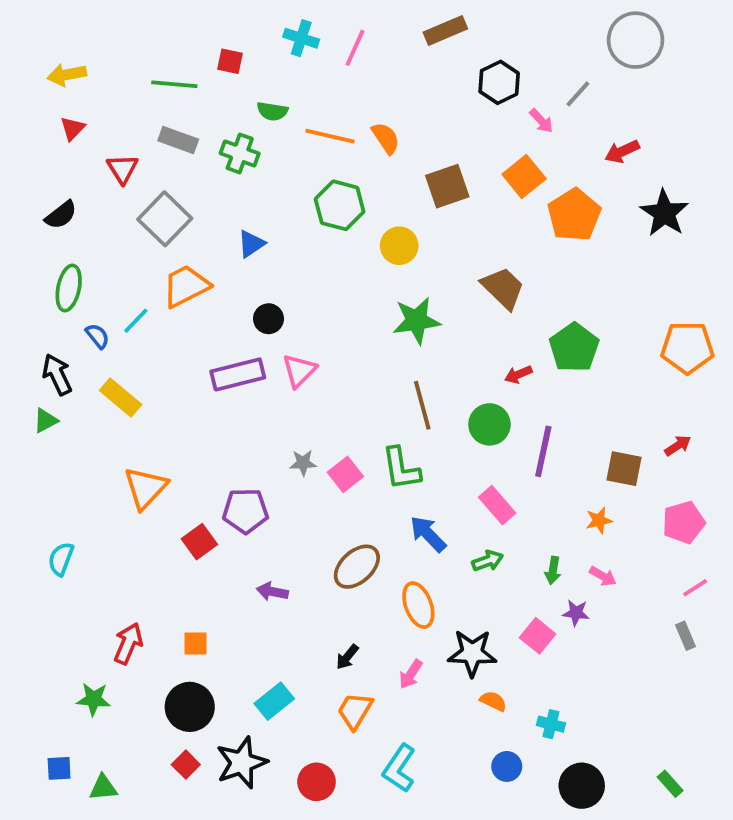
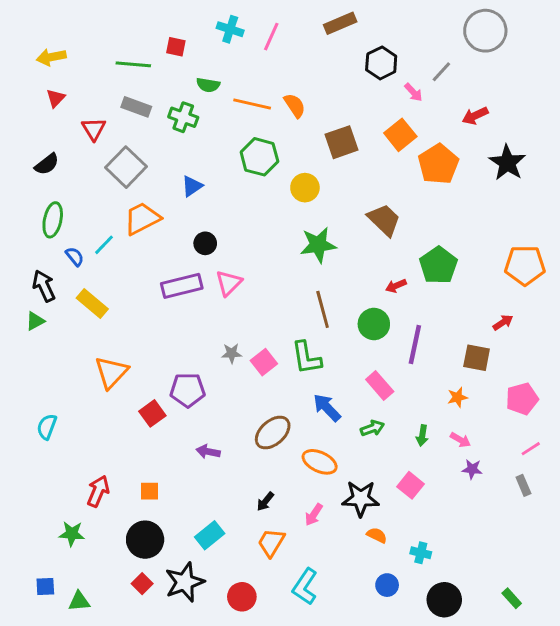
red arrow: (678, 446) -> (503, 323), moved
orange ellipse: (418, 605) -> (320, 462), turned -44
purple star: (576, 613) -> (472, 469), moved

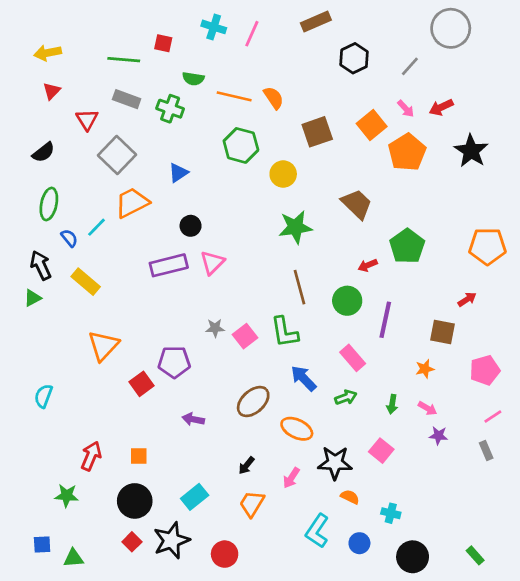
pink arrow: (413, 92) -> (406, 109), moved
cyan L-shape: (305, 587) -> (317, 531), moved

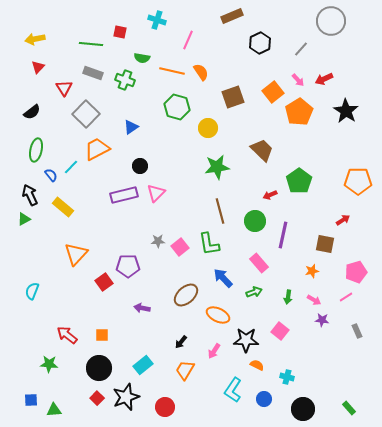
pink line: (252, 34) -> (188, 40), moved
pink line: (493, 416) -> (346, 297), moved
red arrow: (91, 456) -> (67, 335), turned -75

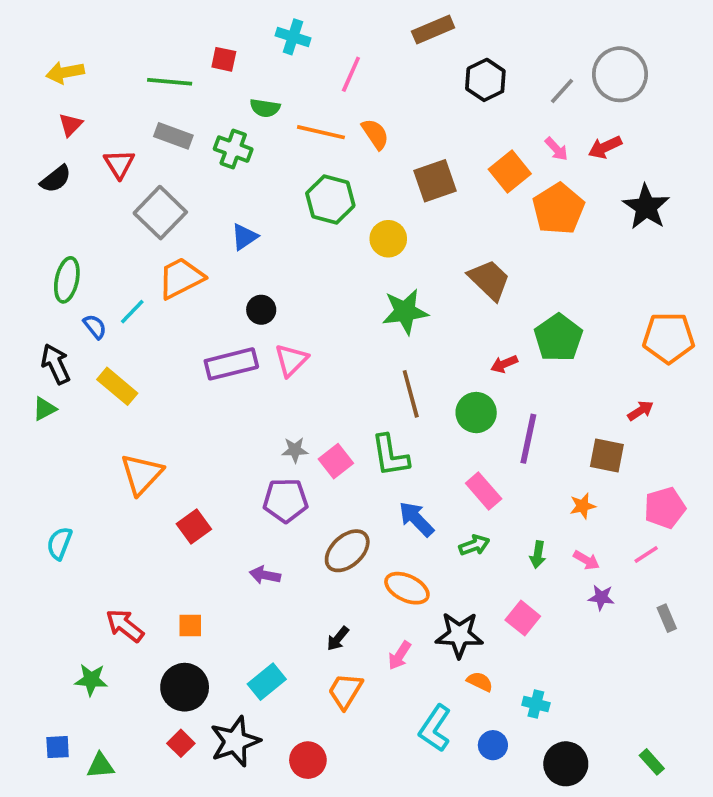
gray circle: (331, 21) -> (620, 74), moved
black semicircle: (32, 112) -> (56, 179), moved
purple pentagon: (128, 266) -> (285, 500), moved

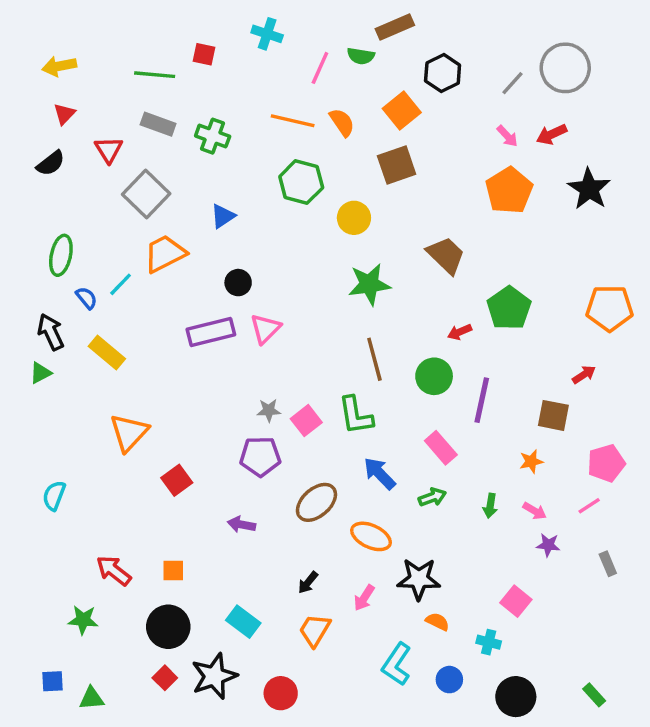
green semicircle: (265, 108) -> (361, 56), moved
orange square: (510, 171) -> (402, 110), moved
pink square: (523, 618) -> (516, 601), moved
cyan rectangle: (267, 682) -> (243, 622), turned 76

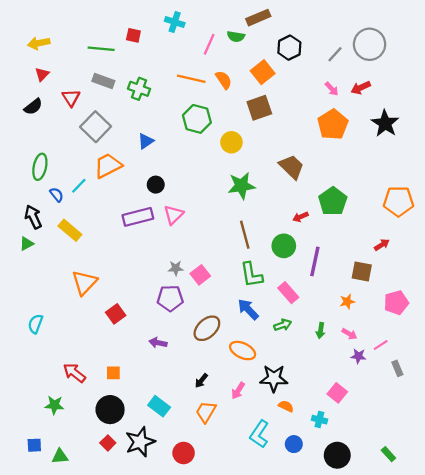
green L-shape: (356, 415) -> (251, 275), moved
pink line: (589, 506) -> (381, 345), moved

